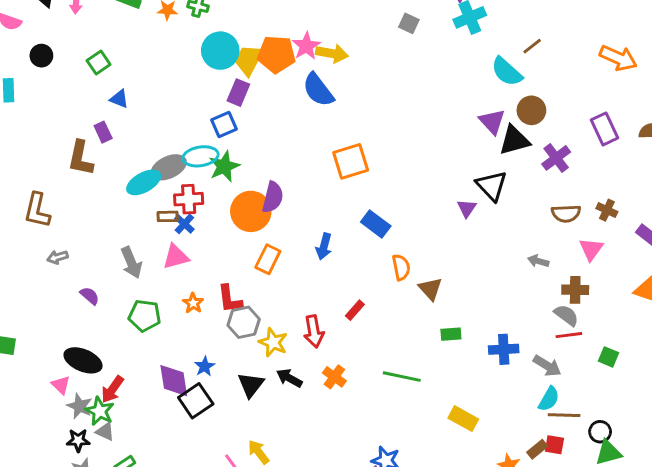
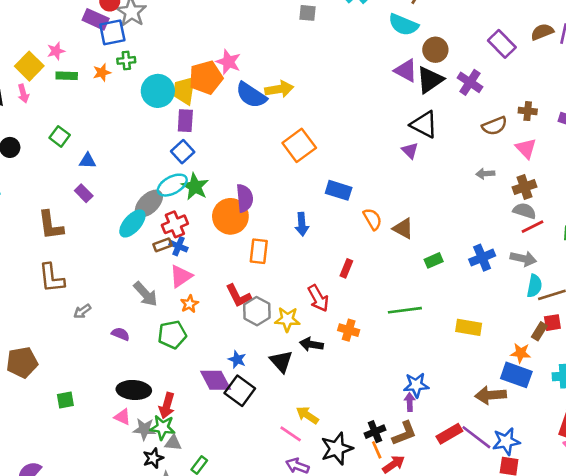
yellow arrow: (332, 53) -> (279, 89), moved
brown L-shape: (81, 158) -> (51, 225), moved
orange star: (193, 303) -> (190, 304), moved, turned 30

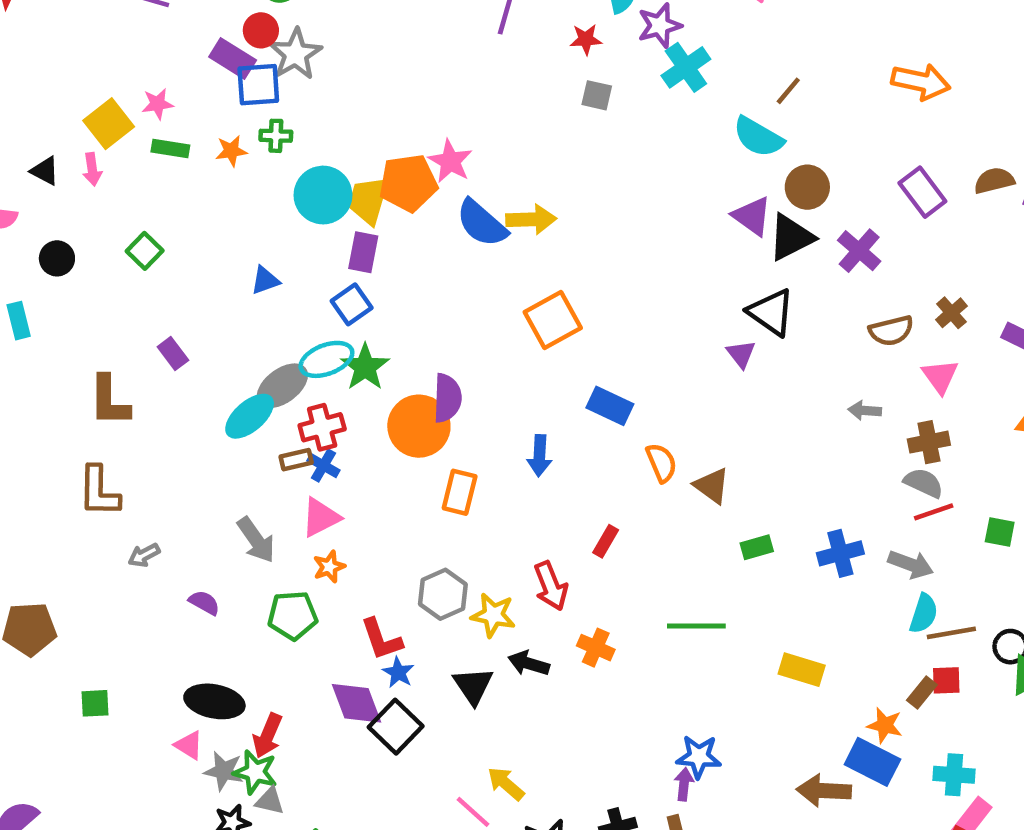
brown cross: (528, 111) -> (951, 313), turned 36
blue triangle: (88, 161) -> (265, 280), moved, turned -30
red L-shape: (238, 296) -> (381, 639), moved

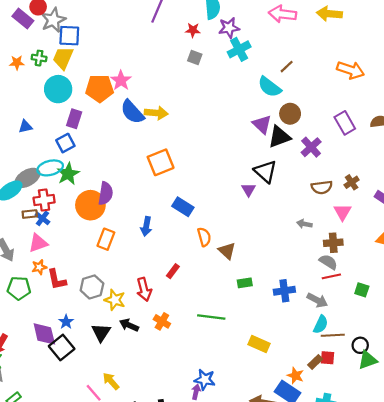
blue square: (258, 85) -> (69, 36), moved
yellow trapezoid: (368, 200) -> (63, 58), moved
red L-shape: (381, 639) -> (57, 280), moved

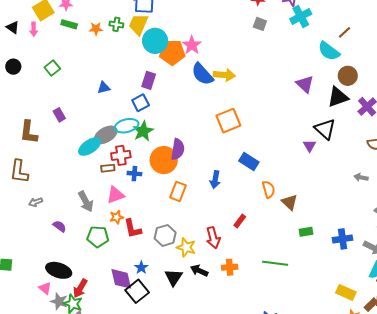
cyan circle: (58, 89) -> (155, 41), moved
purple triangle: (262, 124) -> (305, 84), moved
blue cross: (42, 218) -> (134, 174), moved, turned -32
orange cross: (162, 321) -> (230, 267), turned -35
yellow rectangle: (259, 344) -> (346, 292), moved

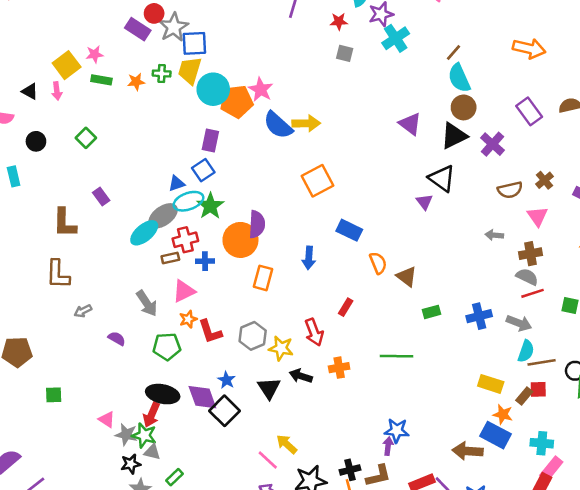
cyan semicircle: (329, 51) -> (459, 78), moved, turned 35
blue triangle: (104, 88) -> (177, 183), moved
black ellipse: (59, 270) -> (163, 394), moved

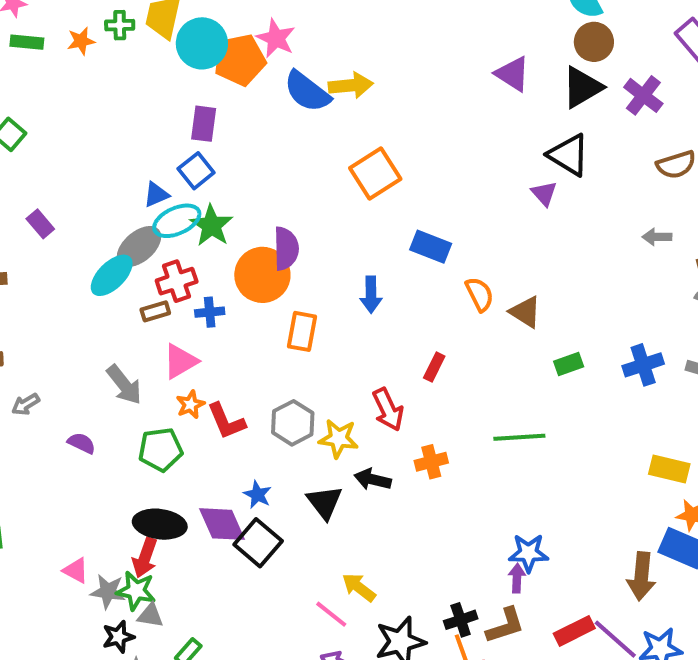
brown arrow: (468, 451) -> (641, 576), turned -84

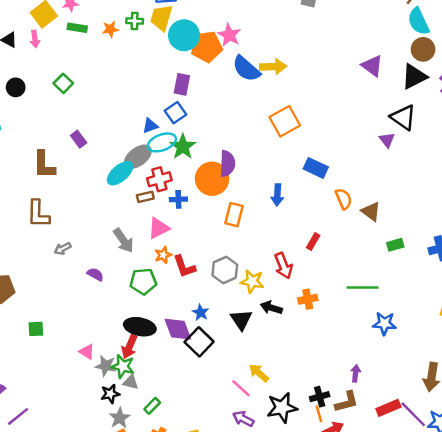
blue star: (529, 553) -> (384, 324), moved

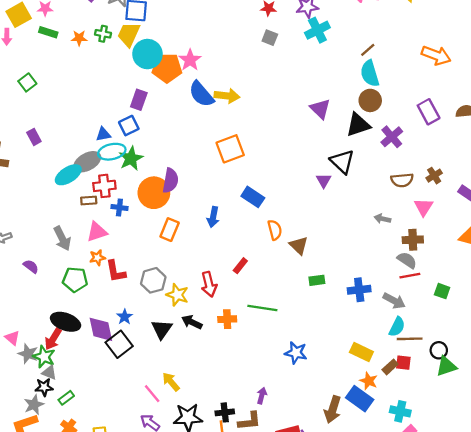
green line: (362, 288) -> (262, 308), moved
black star: (110, 394) -> (44, 387), moved

